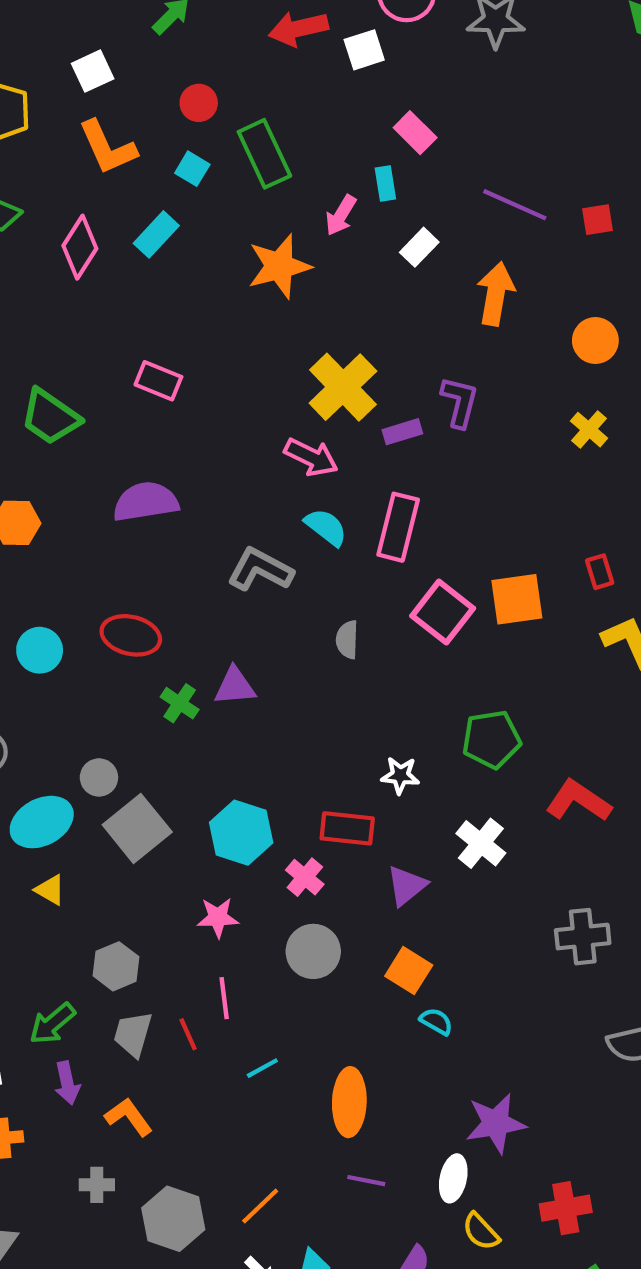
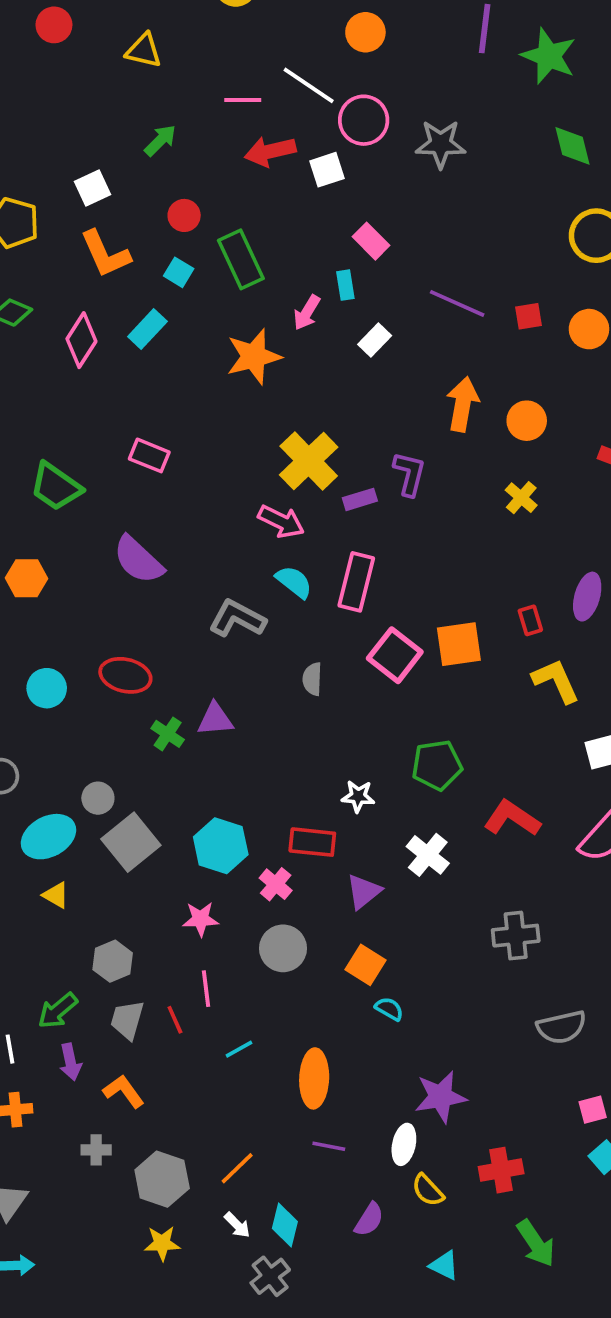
orange arrow: (496, 294) -> (463, 404), moved
purple semicircle: (146, 502) -> (138, 560), turned -128

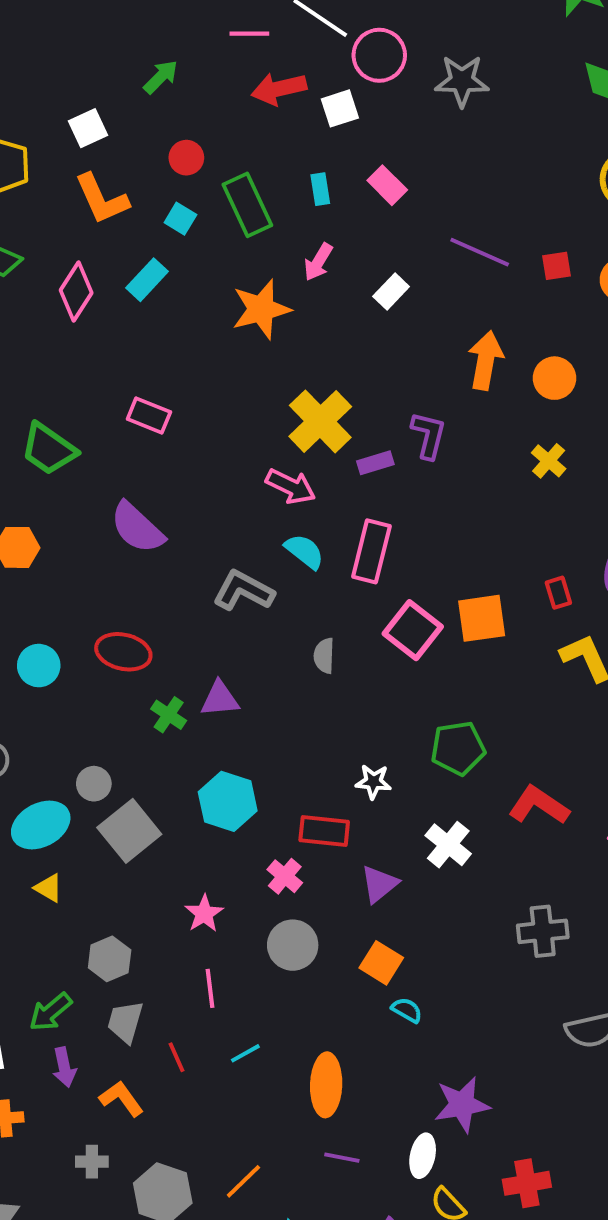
cyan rectangle: (345, 285) -> (320, 189), moved
cyan hexagon: (221, 846) -> (228, 801), moved
pink star: (201, 919) -> (204, 914), turned -30
red line: (175, 1020) -> (177, 1057), moved

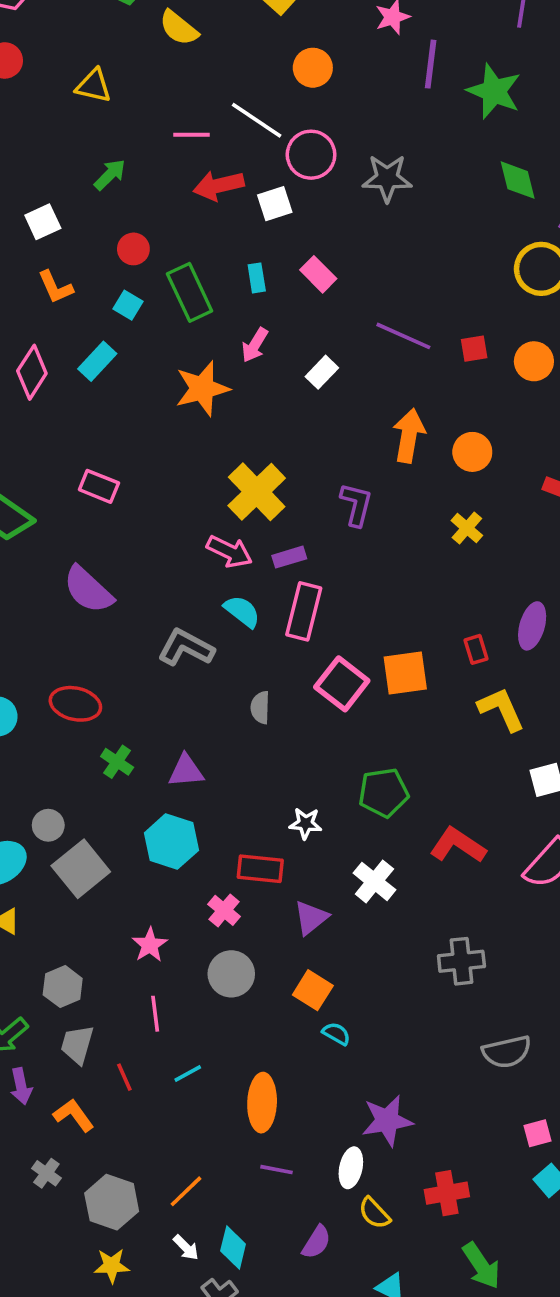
orange L-shape: (102, 199) -> (55, 287), size x0.7
purple rectangle: (375, 463) -> (289, 557), moved
purple triangle: (220, 699) -> (186, 771), moved
gray cross: (92, 1162) -> (46, 1173), turned 36

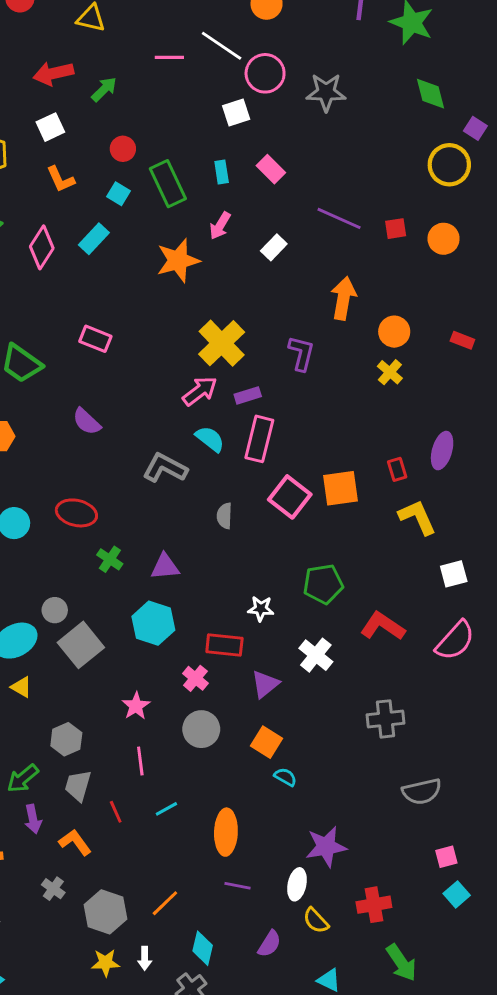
red arrow: (219, 186) -> (53, 73), moved
orange circle: (472, 452) -> (394, 332), moved
pink arrow: (229, 552) -> (200, 391), turned -63
purple semicircle: (88, 590) -> (87, 422), size x0.7
white arrow: (186, 1248) -> (145, 958), moved, turned 45

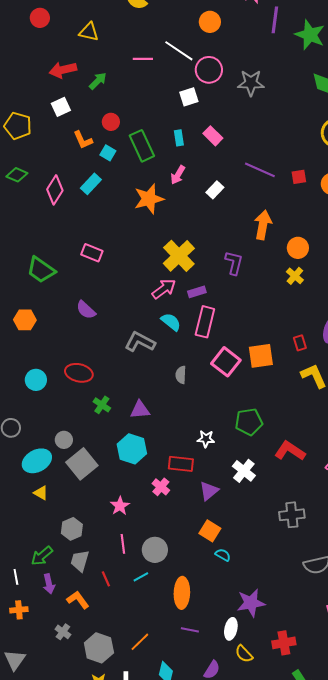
orange L-shape: (61, 179) -> (83, 140), moved
gray circle: (201, 729) -> (155, 550), moved

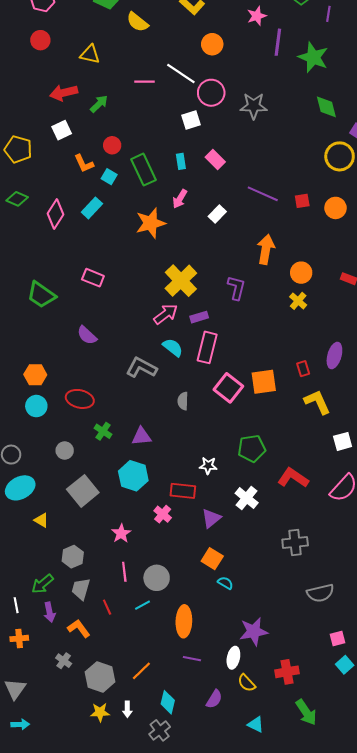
orange hexagon: (25, 320) -> (35, 375), moved
gray circle: (64, 440) -> (65, 451), moved
cyan ellipse: (37, 461) -> (20, 488), moved

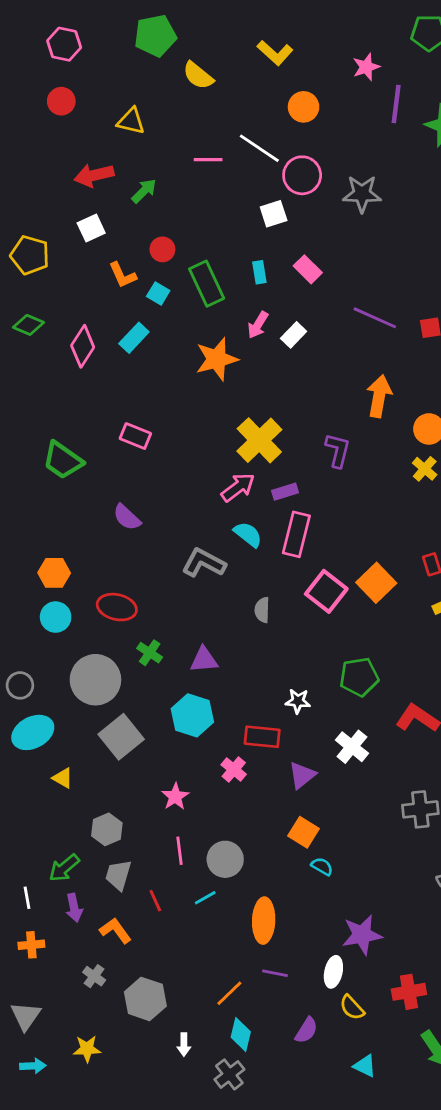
white rectangle: (217, 214) -> (294, 335), moved
orange square: (264, 382) -> (376, 583), turned -36
gray circle: (65, 451) -> (95, 680), size x2.0
orange line: (141, 671) -> (229, 993), moved
yellow star: (100, 712) -> (87, 1049), moved

